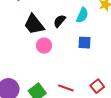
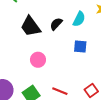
pink circle: (44, 46) -> (38, 60), moved

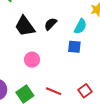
cyan semicircle: (79, 19) -> (80, 26), moved

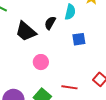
cyan semicircle: (80, 26) -> (70, 12), moved

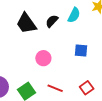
blue square: (79, 39) -> (81, 51), moved
pink circle: (41, 62) -> (43, 58), moved

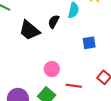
pink circle: (43, 58) -> (52, 69), moved

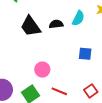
black semicircle: (54, 22) -> (56, 24), turned 40

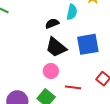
black trapezoid: (31, 26) -> (56, 47), moved
blue square: (85, 54) -> (88, 44), size x1.6

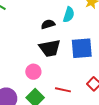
black trapezoid: (56, 47) -> (50, 48), turned -55
pink circle: (51, 71) -> (33, 72), moved

